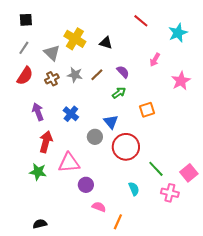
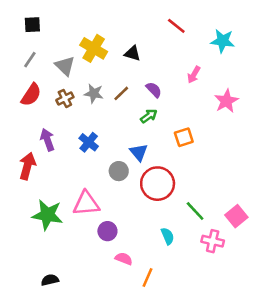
cyan star: (178, 33) -> (223, 41), turned 30
red arrow: (46, 142) -> (27, 166), moved
green star: (38, 172) -> (47, 215), size x1.4

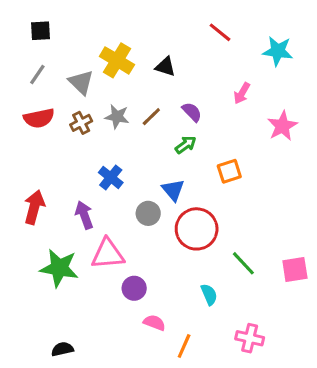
red semicircle: (31, 95) -> (39, 118), turned 45
purple arrow: (47, 140) -> (84, 215), moved
pink square: (236, 216) -> (295, 270), turned 30
pink cross: (213, 241) -> (250, 338), moved

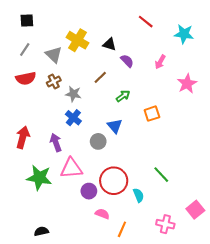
purple semicircle: (192, 112) -> (127, 61), moved
gray star: (117, 117) -> (73, 94), moved
red circle: (197, 229) -> (114, 181), moved
pink square: (295, 270) -> (195, 210), moved, turned -30

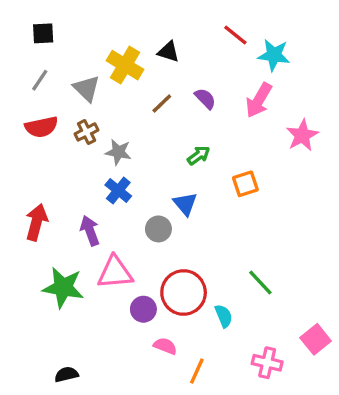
cyan star: (184, 34) -> (274, 55), moved
black triangle: (110, 44) -> (168, 52), moved
pink arrow: (160, 62) -> (259, 100), size x1.5
brown line: (100, 77) -> (162, 104), moved

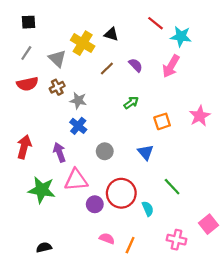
pink star: (302, 135) -> (200, 116), moved
blue triangle: (185, 204) -> (146, 152), moved
pink semicircle: (165, 346) -> (107, 239), moved

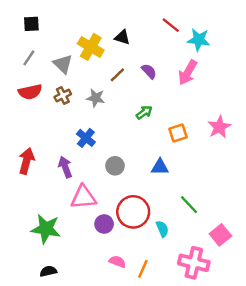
gray star: (78, 100) -> (96, 98), moved
blue triangle: (146, 152) -> (160, 167), turned -49
green star: (42, 190) -> (46, 229), moved
pink square: (208, 224) -> (220, 235), moved
pink cross: (176, 240) -> (194, 263), size x1.4

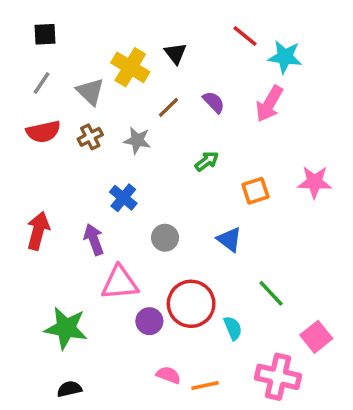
black triangle: (122, 37) -> (175, 53), turned 35
pink star: (219, 127) -> (315, 182), turned 30
blue triangle: (160, 167) -> (229, 239), turned 36
orange line: (143, 269) -> (205, 385), turned 54

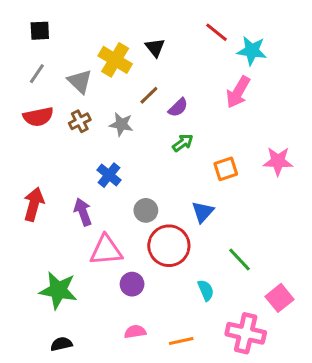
purple semicircle: (214, 102) -> (178, 107), moved, turned 90
blue triangle: (229, 239) -> (203, 212), turned 35
red circle: (191, 304) -> (169, 246), moved
pink semicircle: (168, 375) -> (135, 332), moved, turned -30

